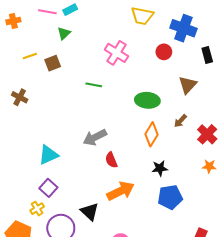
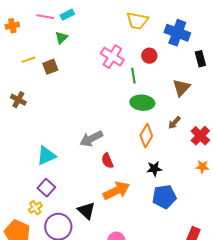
red circle: (164, 52) -> (149, 56), moved
green line: (94, 85) -> (133, 76), moved, turned 70

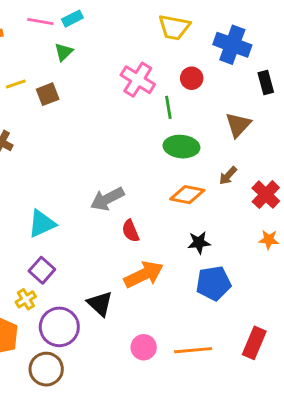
orange diamond: (146, 136) -> (187, 195), turned 70

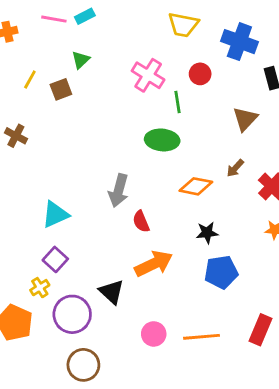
green triangle: (64, 52) -> (81, 60), moved
yellow line: (16, 84) -> (30, 80), turned -42
green ellipse: (181, 147) -> (162, 140), moved
gray arrow: (107, 199) -> (119, 191), turned -48
brown circle: (46, 369) -> (83, 365), moved

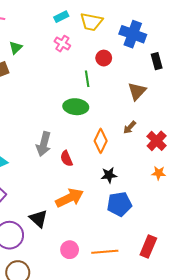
cyan rectangle: (85, 16) -> (61, 17), moved
pink cross: (148, 75) -> (62, 44), moved, size x0.7
orange diamond: (196, 186) -> (101, 141), turned -75
red semicircle: (141, 222) -> (66, 159), moved

